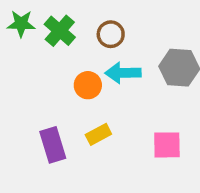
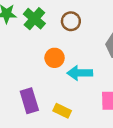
cyan arrow: (123, 73) -> (80, 73), moved
yellow rectangle: (98, 134) -> (62, 111), moved, turned 54

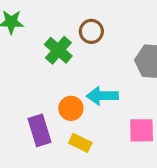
green cross: (34, 19) -> (58, 50), moved
orange circle: (55, 58) -> (71, 108), moved

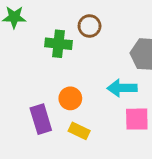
green cross: (58, 50) -> (58, 44), turned -35
cyan arrow: (102, 96) -> (122, 88), moved

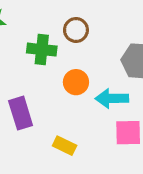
orange circle: (70, 98) -> (76, 82), moved
purple rectangle: (41, 119) -> (21, 113), moved

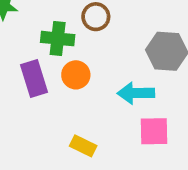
orange circle: (76, 82) -> (76, 75), moved
purple rectangle: (21, 113) -> (34, 79), moved

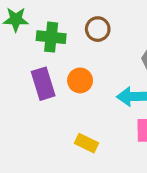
green cross: (58, 39) -> (51, 37), moved

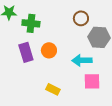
brown circle: (98, 29) -> (81, 18), moved

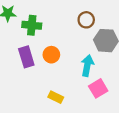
cyan arrow: (82, 60) -> (87, 66), turned 102
pink square: (92, 81) -> (98, 88), turned -30

